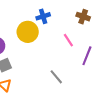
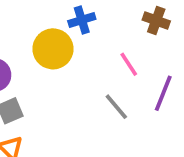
gray line: (56, 77) -> (116, 107), moved

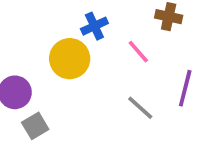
pink line: (129, 64) -> (138, 52), moved

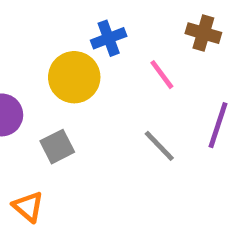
gray square: (35, 126) -> (57, 147), moved

